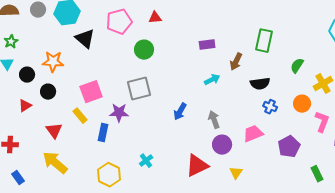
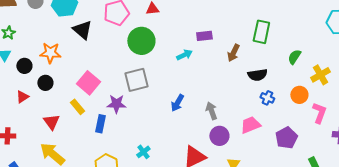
green circle: (144, 50) -> (141, 41), size x1.4
cyan arrow: (212, 80) -> (184, 55), moved
pink square: (91, 92) -> (88, 83), turned -30

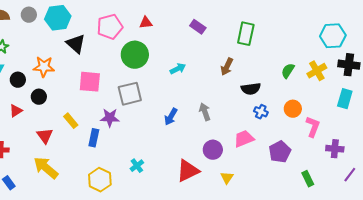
green rectangle: (261, 32) -> (246, 34), moved
purple rectangle: (204, 36) -> (198, 27), moved, turned 42
yellow cross: (320, 75) -> (317, 71), moved
pink square: (88, 83) -> (90, 82), moved, turned -35
gray arrow: (211, 111) -> (205, 112), moved

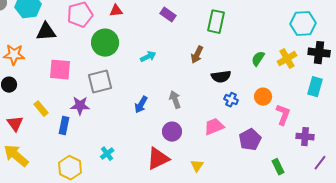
black triangle: (76, 44) -> (46, 32), turned -45
purple circle: (213, 150) -> (172, 132), moved

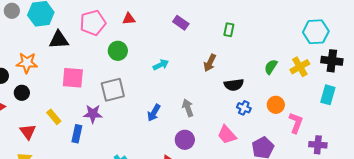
green rectangle: (216, 22) -> (229, 30), size x0.6
green circle: (105, 43) -> (118, 51), size x0.7
pink trapezoid: (214, 127) -> (227, 135), turned -110

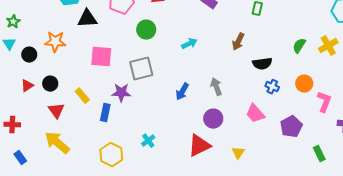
black circle: (22, 93) -> (50, 84), moved

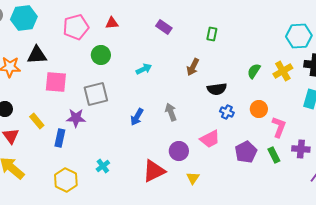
black triangle: (87, 19) -> (37, 55), moved
pink trapezoid: (255, 114) -> (210, 139), turned -75
purple circle: (213, 119) -> (179, 151), moved
green rectangle: (319, 154) -> (274, 155), moved

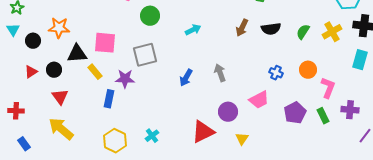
black triangle: (37, 55) -> (77, 54), moved
black semicircle: (217, 89) -> (271, 29), moved
yellow rectangle: (37, 121) -> (95, 72), moved
cyan cross: (103, 166) -> (152, 136), moved

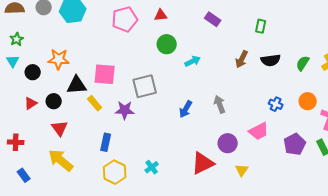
green circle: (150, 16) -> (167, 44), moved
blue rectangle: (109, 99) -> (106, 142), moved

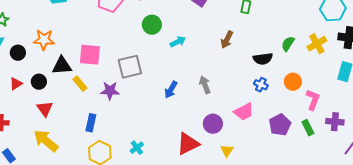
black semicircle: (271, 60) -> (263, 59), moved

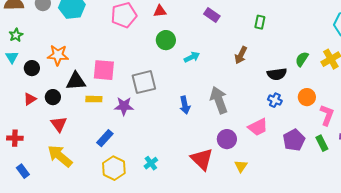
yellow rectangle: (80, 84) -> (94, 99), turned -49
gray arrow: (205, 85) -> (219, 100), size x1.5
blue arrow: (171, 90) -> (185, 105), turned -42
blue rectangle: (91, 123) -> (105, 138), turned 30
red triangle: (188, 144) -> (202, 159), turned -50

